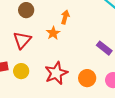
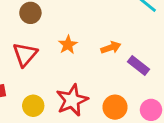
orange arrow: (65, 17) -> (111, 48), moved, turned 56
yellow circle: (21, 71) -> (33, 106), moved

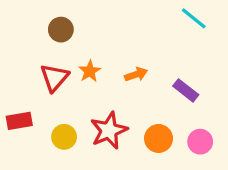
orange star: (68, 45) -> (90, 71), moved
orange arrow: (111, 48) -> (136, 74), moved

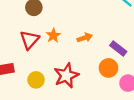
orange circle: (159, 138) -> (109, 68), moved

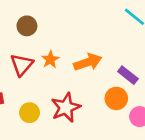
orange arrow: (85, 38) -> (88, 62), size x1.5

